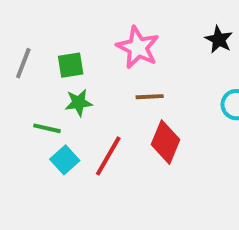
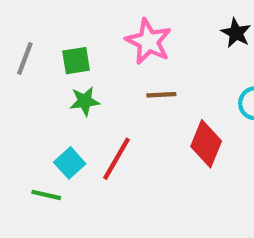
green line: (47, 128) -> (46, 195), moved
red diamond: (165, 142) -> (206, 144), moved

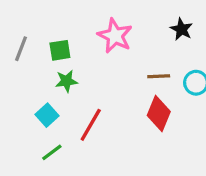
brown line: (161, 95) -> (159, 76), moved
cyan square: (70, 163) -> (47, 115), moved
green line: (46, 195) -> (52, 152), moved, turned -50

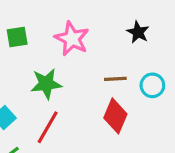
green square: (60, 50) -> (17, 37), moved
green star: (66, 81) -> (46, 84), moved, size x1.4

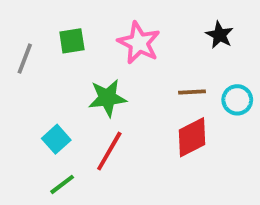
red diamond: (115, 116) -> (192, 137), turned 40

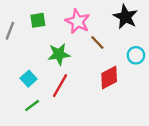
black star: (220, 35) -> (125, 17), size x1.5
brown line: (192, 92) -> (97, 42), moved, turned 49

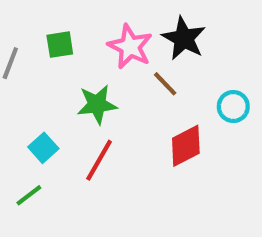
black star: (125, 17) -> (184, 38), moved
green line: (32, 106) -> (29, 195), moved

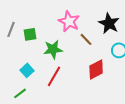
black star: (184, 38) -> (109, 23), moved
green square: (60, 45) -> (30, 34), moved

